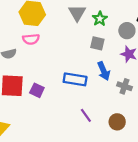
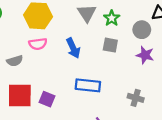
blue arrow: (104, 71) -> (73, 48), moved
gray cross: (125, 86) -> (136, 98), moved

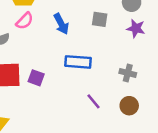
pink semicircle: (38, 44) -> (25, 21), turned -36

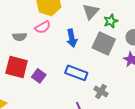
gray square: (100, 19) -> (104, 44), size x1.6
gray cross: (128, 73) -> (101, 91), moved

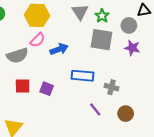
gray semicircle: (20, 37) -> (17, 56), size x1.5
blue arrow: (72, 38) -> (59, 49), moved, turned -84
red square: (17, 67) -> (23, 86), size x0.7

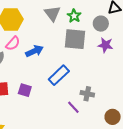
blue rectangle: (82, 76) -> (59, 75), turned -45
gray cross: (112, 87) -> (87, 94), moved
brown circle: (126, 114) -> (113, 117), moved

